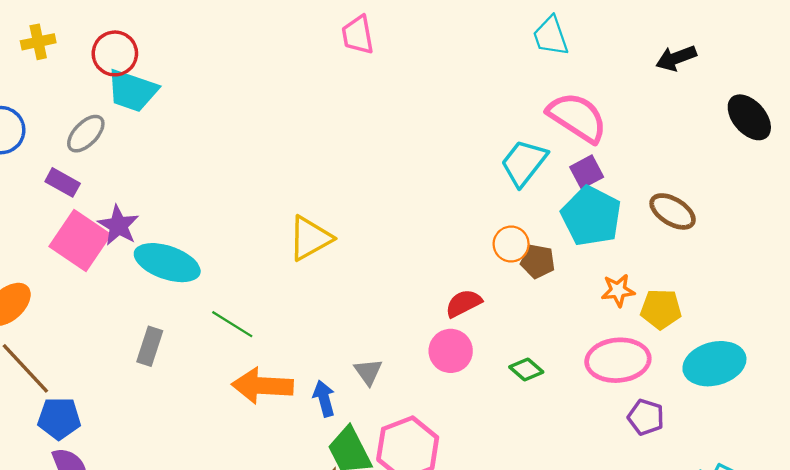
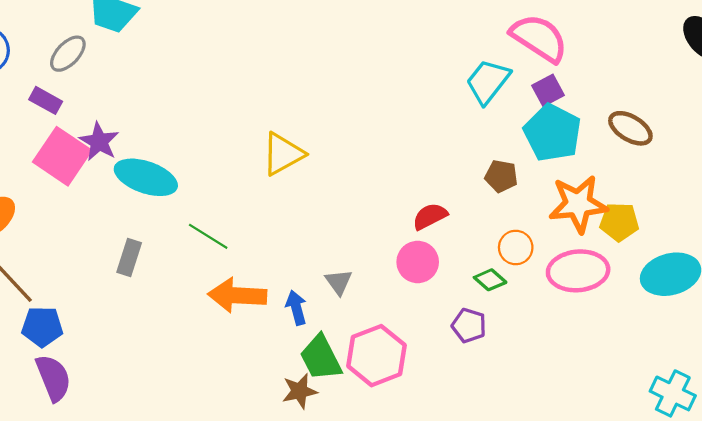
orange circle: (511, 244) -> (516, 247), moved
orange star: (618, 290) -> (578, 204), size x1.8
purple pentagon: (646, 417) -> (469, 325), moved

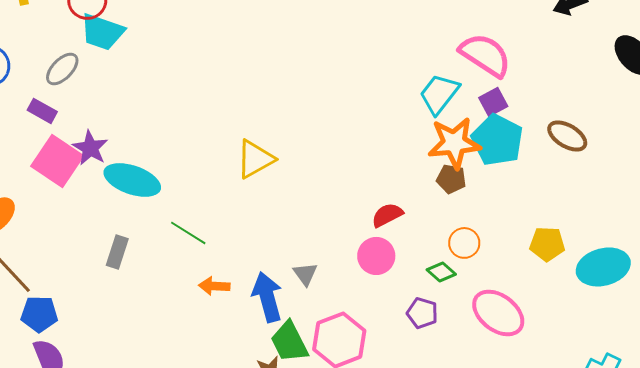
orange star: (578, 204) -> (454, 143), moved
yellow pentagon: (619, 222) -> (547, 244), moved
pink ellipse: (578, 271) -> (498, 313), moved, turned 42
orange arrow: (237, 295) -> (214, 286), size x0.6
blue arrow: (296, 308) -> (267, 297), size x1.6

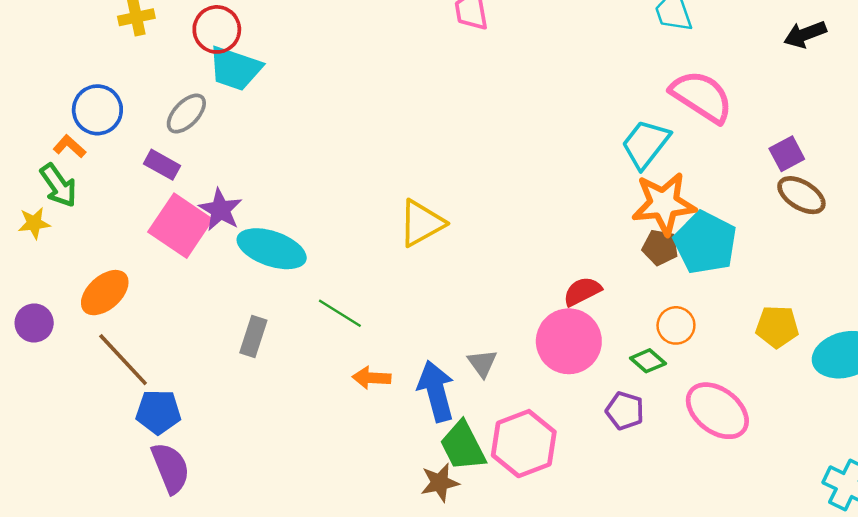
purple square: (493, 102) -> (787, 154), moved
cyan pentagon: (497, 140) -> (705, 243), moved
pink circle: (376, 256) -> (569, 341), size x1.4

